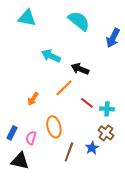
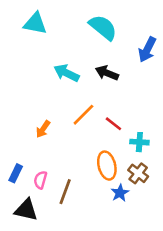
black arrow: (80, 69) -> (107, 73), moved
red line: (87, 103) -> (113, 124), moved
orange ellipse: (54, 127) -> (107, 166), moved
brown line: (69, 152) -> (65, 192), moved

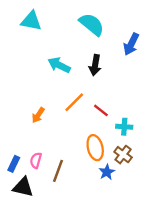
black arrow: (107, 73) -> (95, 65), turned -102
blue rectangle: (16, 173) -> (14, 164), moved

